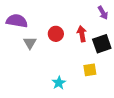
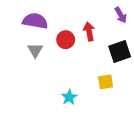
purple semicircle: (17, 21) -> (35, 21), moved
red arrow: (82, 34) -> (89, 31), moved

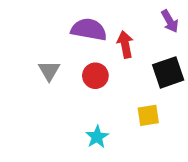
purple semicircle: (35, 21) -> (89, 29), moved
red circle: (66, 40) -> (95, 76), moved

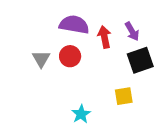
purple arrow: (170, 21) -> (132, 31), moved
red circle: (95, 76) -> (70, 56), moved

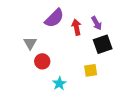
purple semicircle: (74, 25) -> (54, 18), turned 125
red circle: (70, 56) -> (42, 61), moved

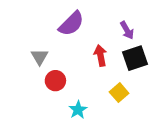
red arrow: (76, 27) -> (100, 55), moved
yellow square: (91, 70) -> (119, 93), turned -32

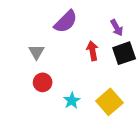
red circle: (55, 81) -> (43, 82), moved
yellow square: (119, 93) -> (109, 102), moved, size x1.5

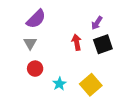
purple semicircle: (66, 22) -> (36, 19), moved
purple arrow: (117, 28) -> (97, 23), turned 64

